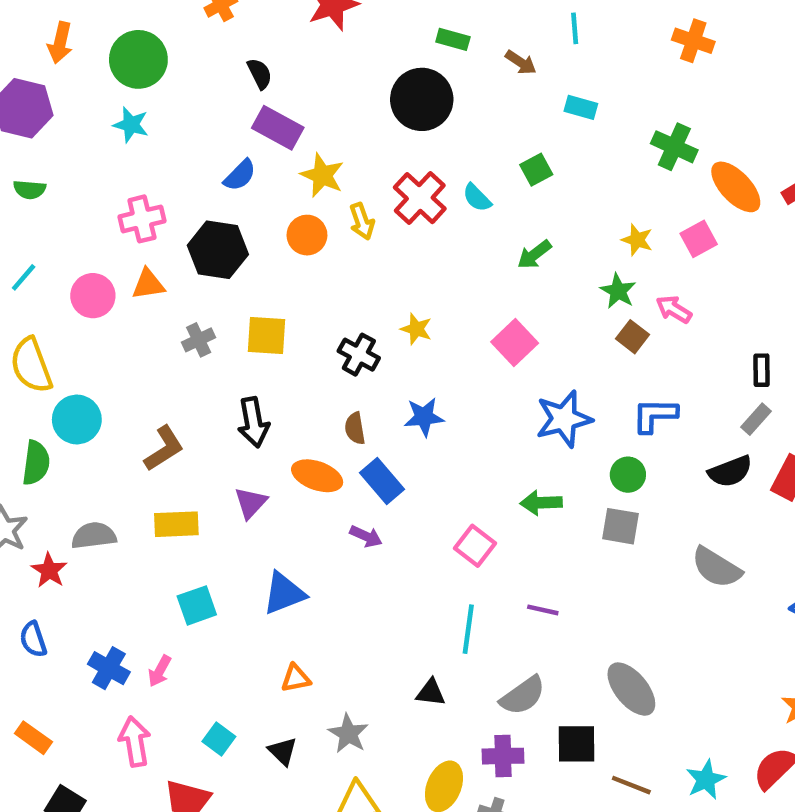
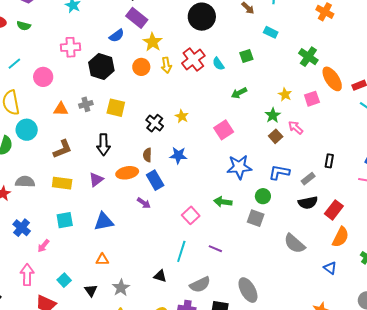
orange triangle: (148, 284) -> (61, 109), moved
gray rectangle: (756, 419) -> (308, 179), moved
orange ellipse: (317, 476) -> (127, 173), turned -40
blue cross: (109, 668) -> (22, 228), moved

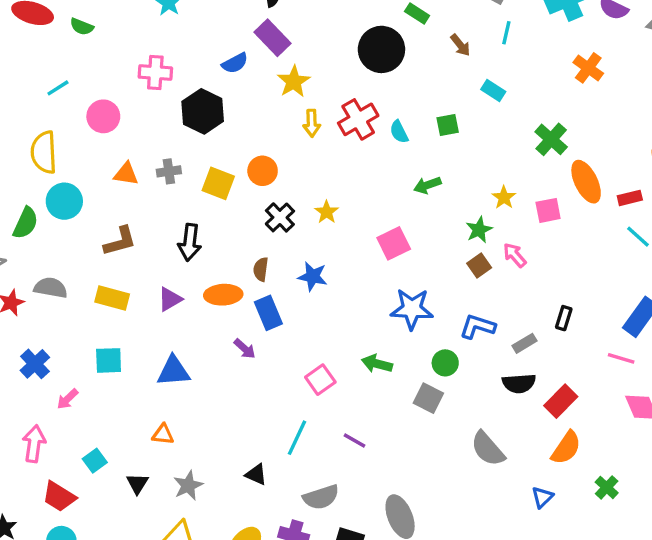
orange circle: (141, 67) -> (263, 171), moved
blue triangle: (330, 268) -> (542, 497), turned 32

